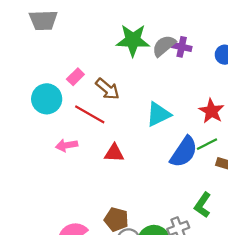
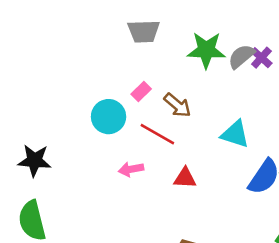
gray trapezoid: (43, 20) -> (144, 31), moved
purple cross: (182, 47) -> (261, 58), turned 30
cyan triangle: (158, 114) -> (235, 134), turned 44

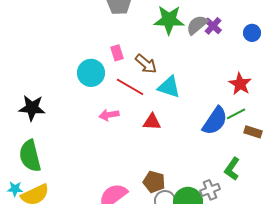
pink rectangle: (141, 92) -> (117, 53), turned -63
cyan triangle: (235, 134) -> (169, 87), moved

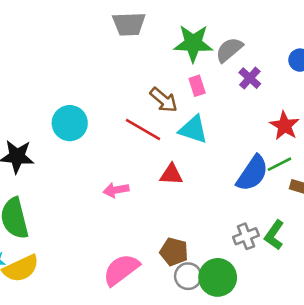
purple cross: (213, 26) -> (250, 78), moved
pink rectangle: (117, 53) -> (197, 86), moved
cyan circle: (91, 73) -> (70, 123), moved
pink arrow: (109, 115) -> (116, 190), moved
gray cross: (210, 190) -> (246, 236), moved

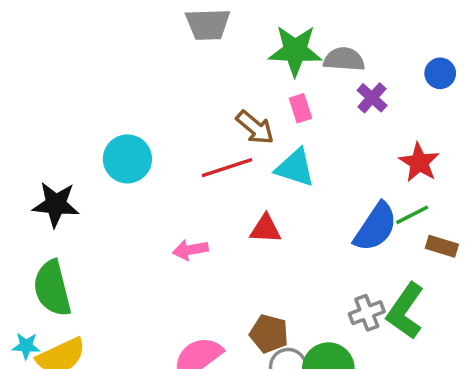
gray semicircle: (229, 50) -> (344, 59), turned 44
red line: (143, 130) -> (227, 168), turned -48
green L-shape: (274, 235) -> (405, 311), size x1.4

